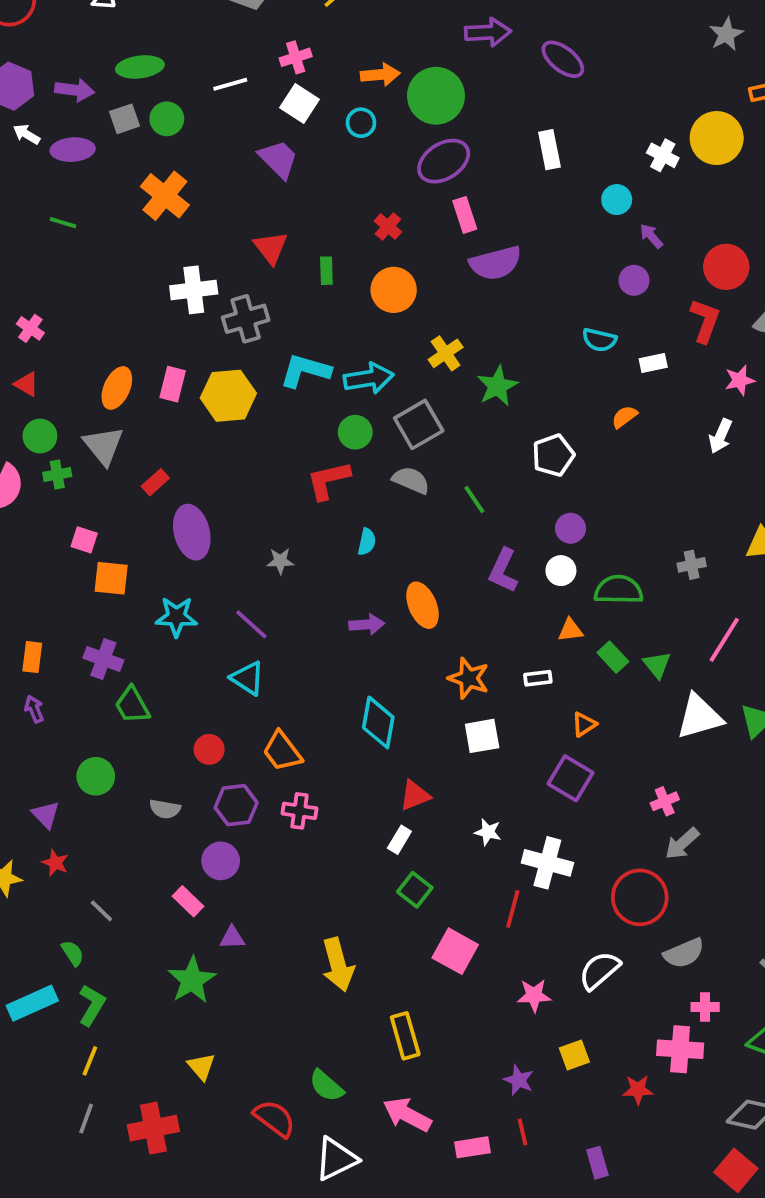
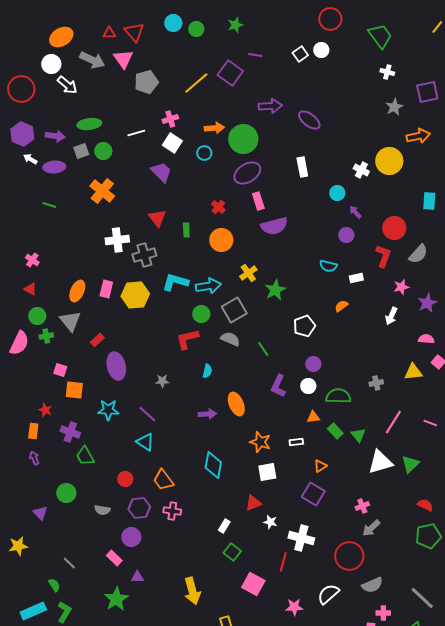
red triangle: (415, 796) -> (253, 503), moved
red star: (55, 863) -> (45, 410), moved

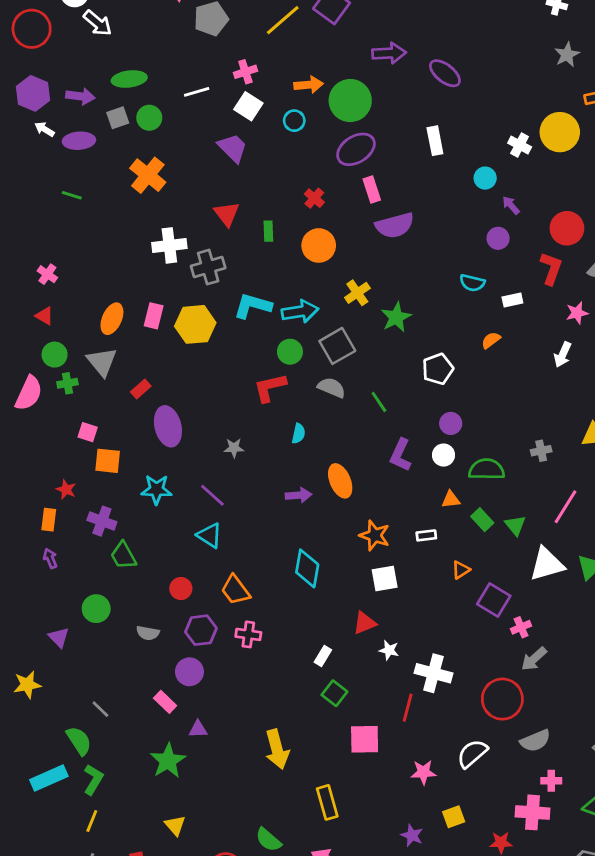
purple square: (313, 494) -> (494, 600), moved
pink square: (253, 584) -> (365, 739), turned -30
green semicircle: (54, 585) -> (79, 741), size x1.5

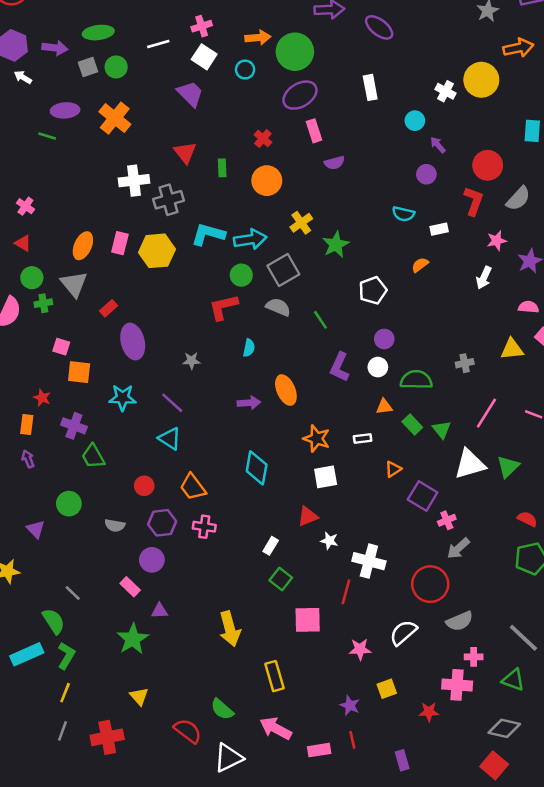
purple ellipse: (79, 141) -> (65, 110), moved
purple semicircle: (395, 225) -> (334, 163), size x0.6

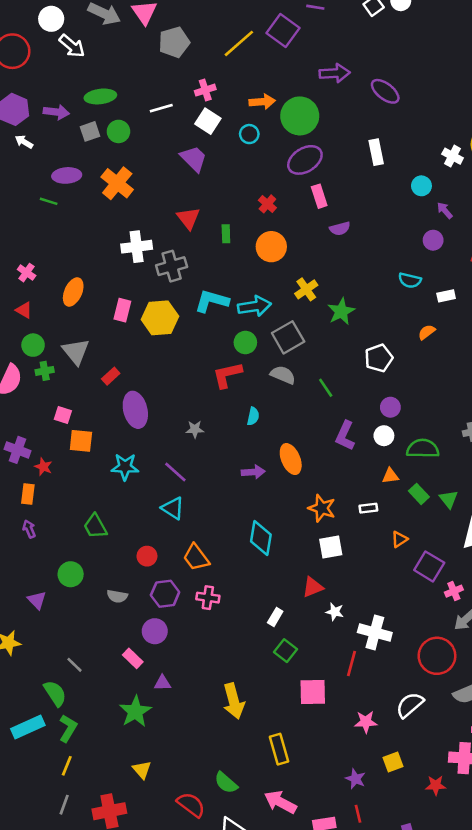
orange ellipse: (83, 246) -> (73, 292), moved
purple cross: (74, 426) -> (18, 450), moved

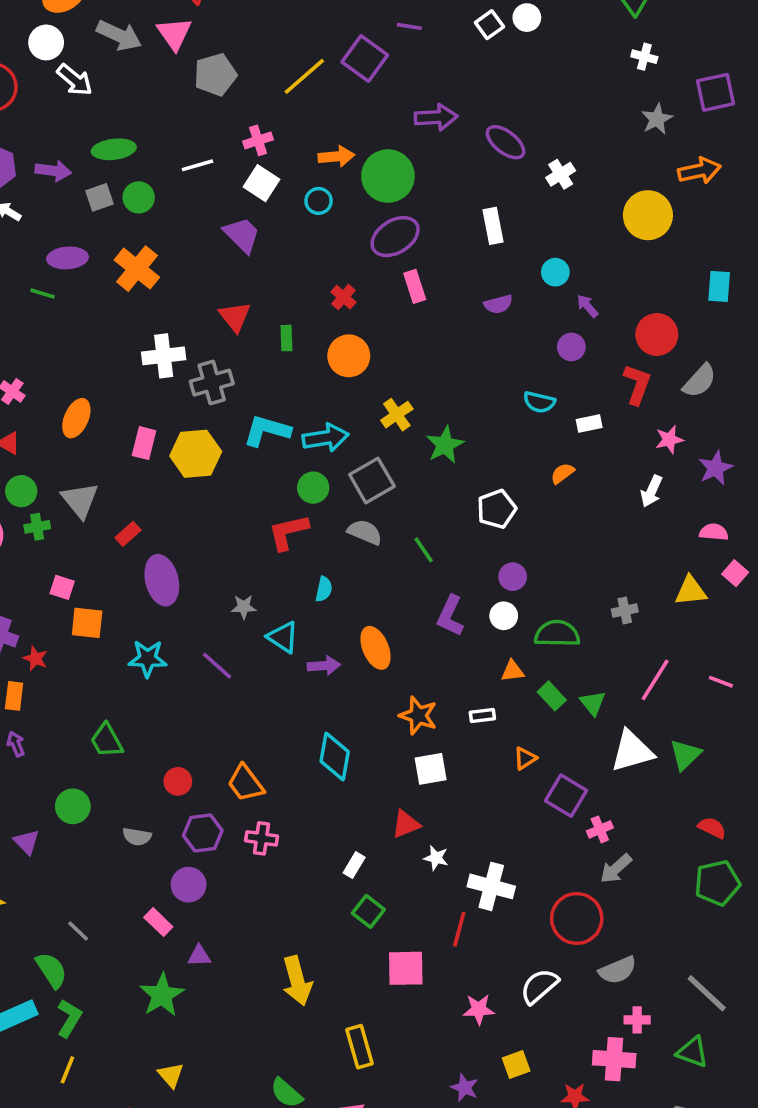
white cross: (453, 156) -> (561, 174), moved, turned 30
purple semicircle: (340, 229) -> (498, 304), moved
cyan triangle: (173, 508) -> (283, 637), moved

